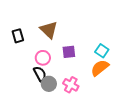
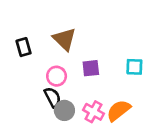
cyan square: (102, 51) -> (134, 67), turned -32
orange semicircle: (100, 68) -> (119, 110), moved

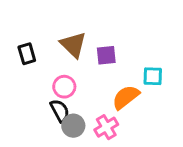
purple square: (91, 68) -> (106, 55), moved
orange semicircle: (119, 110) -> (126, 97), moved
pink cross: (93, 112) -> (106, 127), turned 30

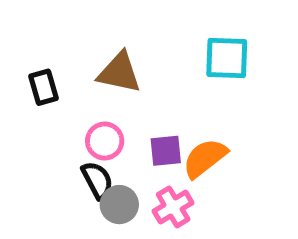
brown triangle: (73, 45) -> (119, 73), turned -32
purple square: (106, 55) -> (166, 151), moved
cyan square: (153, 76) -> (227, 58), moved, size x1.4

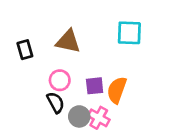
orange semicircle: (205, 158) -> (117, 90), turned -32
gray circle: (119, 205) -> (79, 116), moved
pink cross: (173, 207) -> (99, 118), turned -30

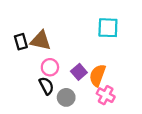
brown triangle: (68, 41) -> (41, 41), moved
purple square: (95, 86) -> (79, 72), turned -35
pink cross: (99, 118) -> (106, 95), moved

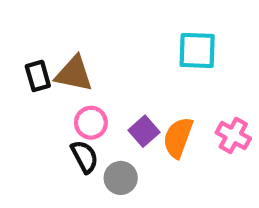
pink cross: (106, 95) -> (233, 135), moved

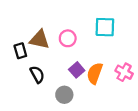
black rectangle: (38, 76) -> (20, 51), moved
pink circle: (91, 123) -> (68, 38), moved
black semicircle: (85, 157) -> (37, 74), moved

